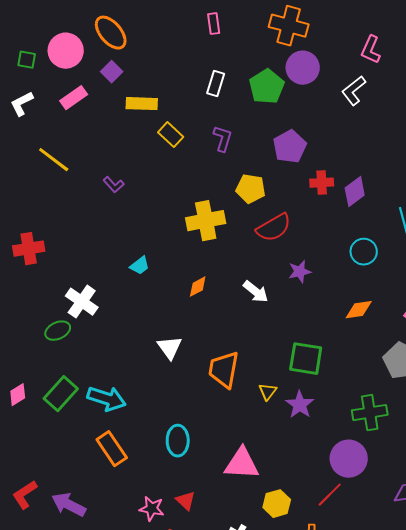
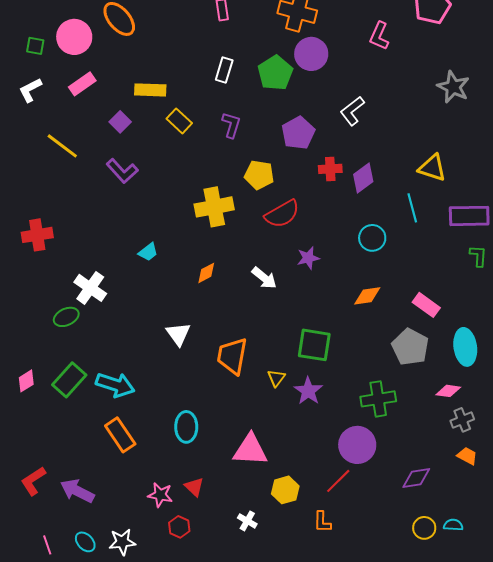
purple square: (112, 72) -> (120, 122), moved
white L-shape: (354, 91) -> (352, 111), moved
purple L-shape: (114, 185) -> (122, 171), size x1.5

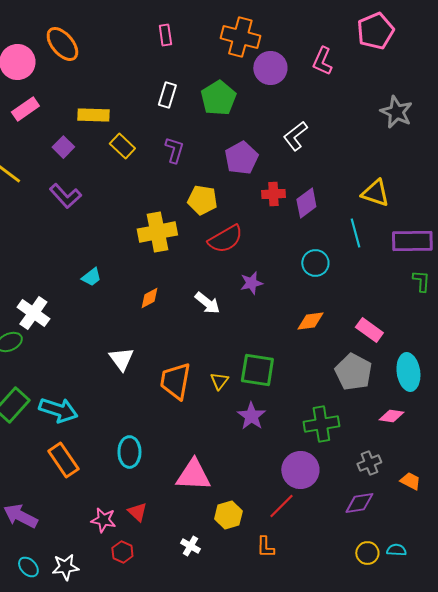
purple circle: (311, 54) -> (270, 68), moved
yellow triangle: (276, 378) -> (219, 381), moved
gray cross: (462, 420) -> (369, 463), moved

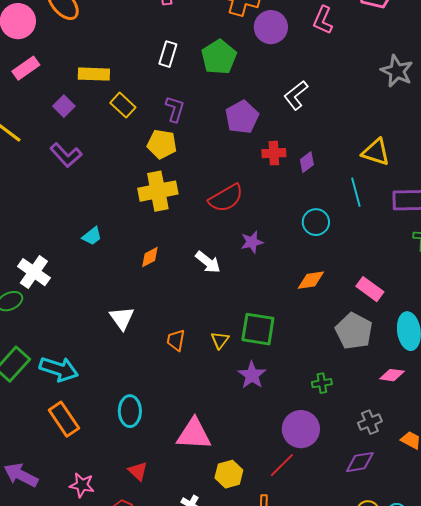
yellow pentagon: (202, 200) -> (162, 144), moved
purple diamond: (306, 203) -> (307, 162), size x0.7
orange trapezoid: (175, 381) -> (176, 340), size x0.6
green cross: (321, 424) -> (322, 383), size x0.6
pink star: (103, 520) -> (82, 485), moved

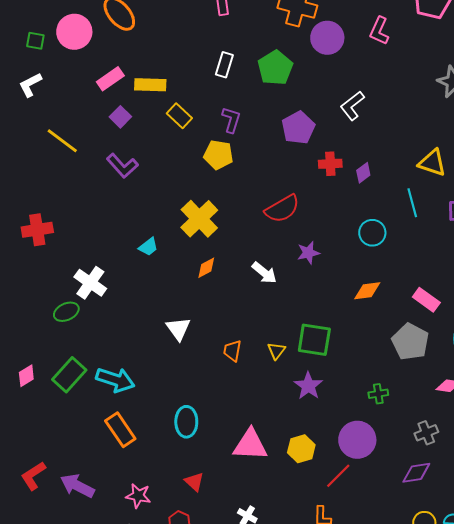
pink rectangle: (26, 68) -> (110, 79), moved
yellow cross: (158, 191) -> (199, 219), moved, turned -33
yellow hexagon: (229, 474) -> (301, 449), moved

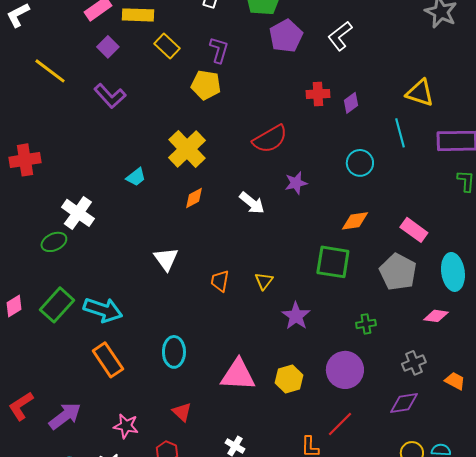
purple pentagon: (298, 128) -> (286, 36), moved
green square: (314, 340) -> (333, 262), moved
red line: (338, 476) -> (340, 424), moved
purple arrow: (77, 486) -> (65, 416), turned 116

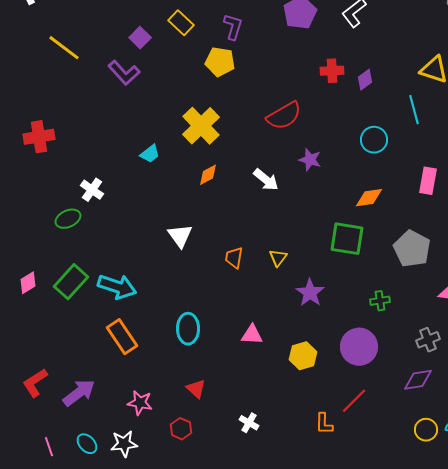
purple square: (108, 47) -> (140, 38), moved
purple star: (296, 183) -> (310, 160), turned 30
white cross: (78, 213) -> (92, 190), size x0.7
pink rectangle: (414, 230) -> (428, 181), moved, turned 64
pink triangle: (238, 375) -> (252, 335), moved, size x0.6

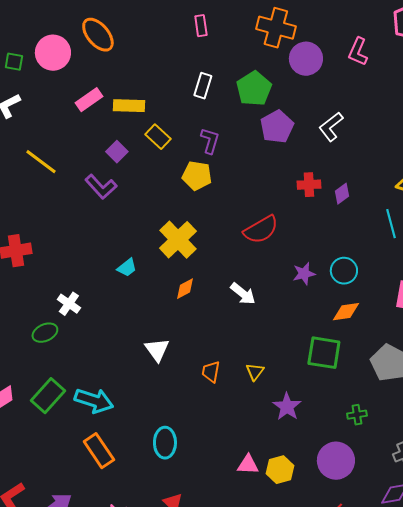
cyan circle: (374, 140) -> (344, 271), moved
purple star: (310, 160) -> (304, 274), moved, turned -30
pink triangle: (252, 335) -> (248, 465), moved

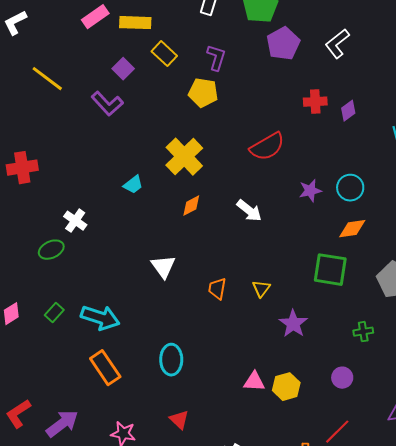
green rectangle: (48, 396) -> (54, 313), size x0.6
purple circle: (336, 461) -> (342, 378), size x0.6

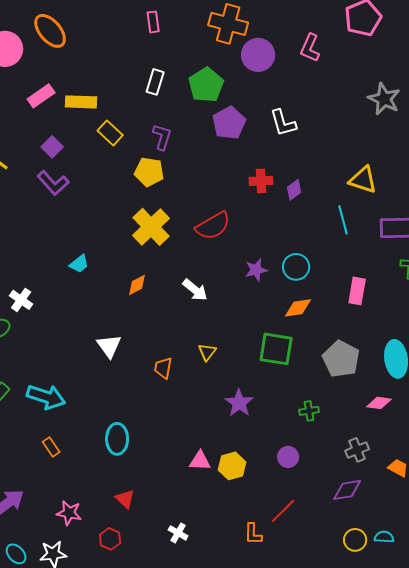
white L-shape: (337, 44) -> (283, 123), turned -68
purple square: (123, 69) -> (52, 147), moved
yellow cross: (184, 157) -> (151, 227), moved
yellow triangle: (261, 289) -> (207, 352), moved
orange rectangle: (105, 368) -> (51, 447), size x0.6

